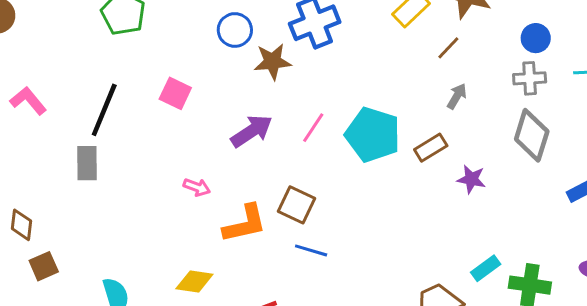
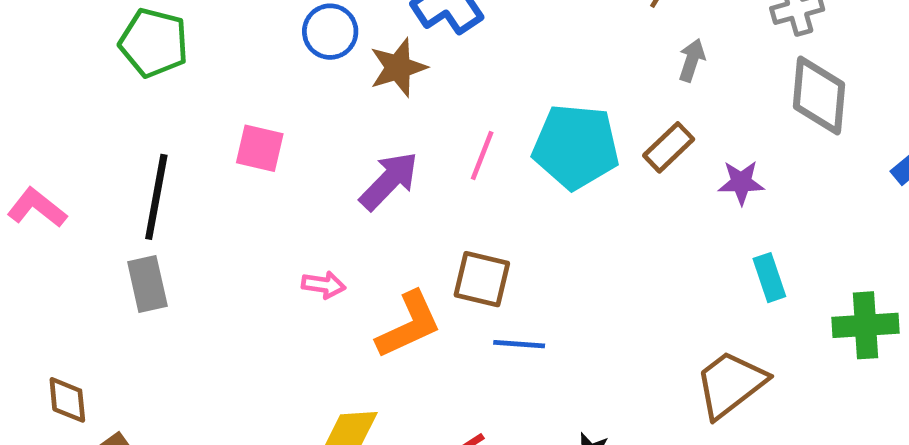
cyan rectangle: (486, 268) -> (769, 278), moved, turned -60

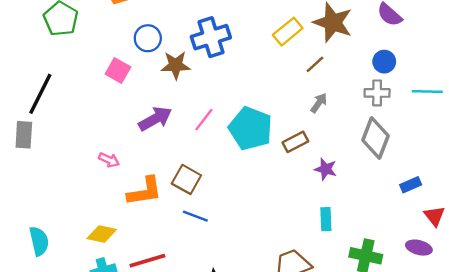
pink square: (260, 148) -> (118, 71), moved

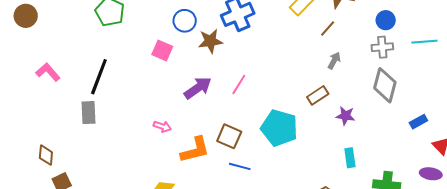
cyan pentagon: (251, 128) -> (279, 128), moved

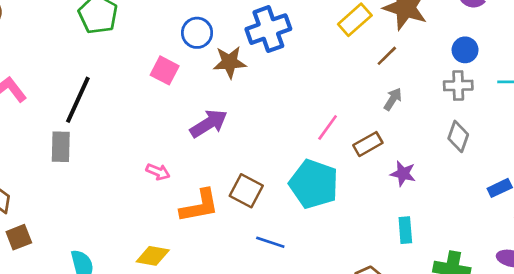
pink line: (239, 84) -> (328, 127), moved
gray diamond: (385, 85) -> (458, 136), size x0.7
blue line: (240, 166) -> (270, 242), moved

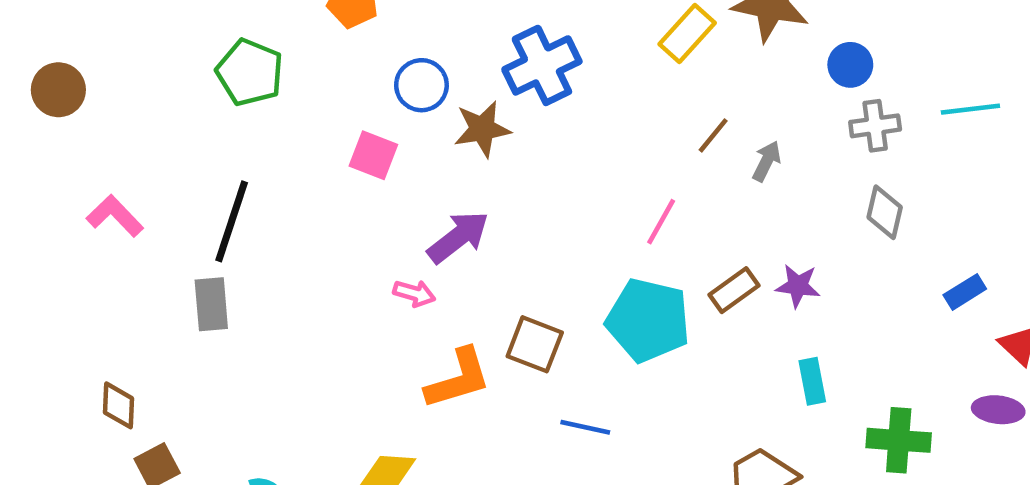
blue circle: (465, 50) -> (850, 65), moved
brown line: (387, 56) -> (713, 135), moved
brown rectangle: (368, 144) -> (734, 290), moved
pink arrow: (158, 172) -> (414, 293), moved

